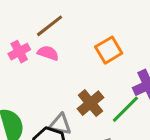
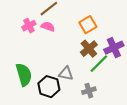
brown cross: (91, 103) -> (89, 49), moved
gray triangle: (60, 124) -> (66, 74), moved

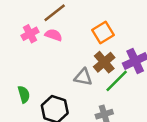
gray triangle: (66, 74) -> (83, 77), moved
green semicircle: (24, 75) -> (24, 94), size x0.6

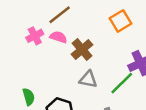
orange square: (103, 33) -> (121, 21), moved
brown cross: (104, 62) -> (82, 50), moved

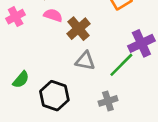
pink cross: (35, 36) -> (16, 17), moved
green semicircle: (29, 97) -> (21, 80), turned 56

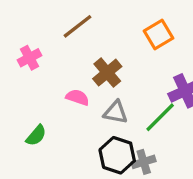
pink semicircle: (53, 15) -> (78, 97), moved
black hexagon: (54, 96) -> (117, 155), moved

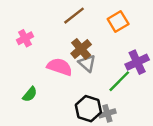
brown line: (78, 26) -> (74, 16), moved
pink semicircle: (78, 97) -> (60, 67), size x1.5
gray triangle: (116, 112) -> (87, 63), moved, turned 30

